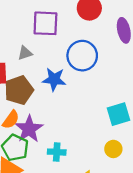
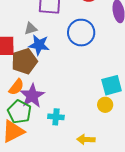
blue star: (54, 79) -> (39, 45), moved
yellow circle: (113, 149) -> (105, 105), moved

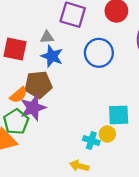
brown pentagon: (24, 61) -> (38, 85), moved
cyan cross: (56, 117) -> (91, 140), moved

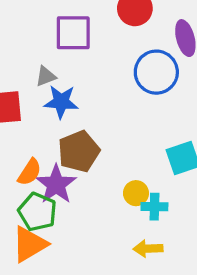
blue circle: (99, 53) -> (156, 72), moved
brown pentagon: (38, 85) -> (79, 151), moved
yellow circle: (107, 134) -> (136, 193), moved

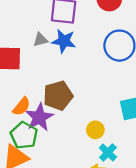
blue star: (61, 102) -> (64, 41), moved
cyan cross: (154, 207) -> (108, 152), moved, turned 36

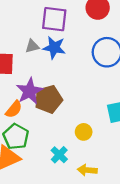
purple star: (39, 117) -> (30, 91), moved
cyan cross: (108, 152) -> (59, 155), moved

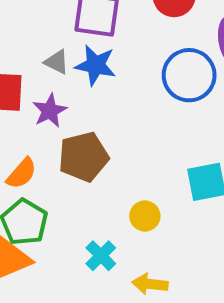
gray triangle: (32, 46) -> (57, 62), turned 40
purple star: (30, 91) -> (50, 111), moved, size x0.7

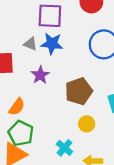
purple star: (50, 111) -> (40, 75), moved
brown pentagon: (84, 157) -> (79, 91), moved

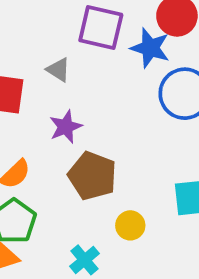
blue star: (52, 44) -> (150, 48), moved
brown pentagon: (79, 91) -> (92, 176), moved, turned 30

